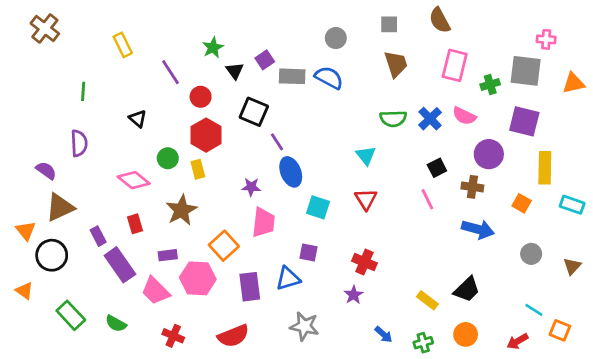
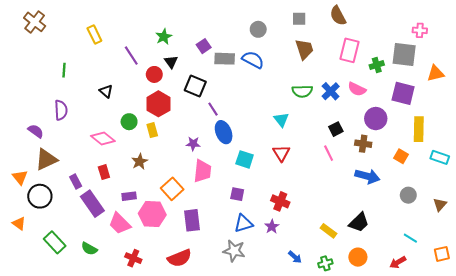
black triangle: (235, 71) -> (171, 62), moved
orange triangle: (573, 83) -> (436, 73), moved
brown star: (181, 210) -> (140, 162), size x0.7
blue triangle: (288, 278) -> (244, 223), moved
orange square: (560, 330) -> (442, 254), moved, turned -35

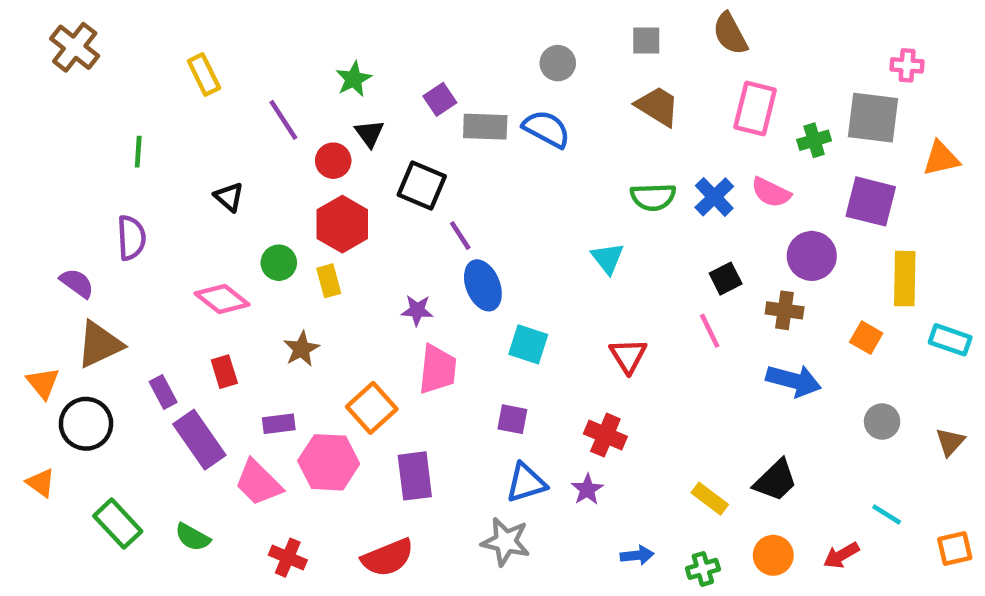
brown trapezoid: (304, 49) -> (658, 106), turned -40
red triangle: (281, 153) -> (628, 356), moved
blue arrow: (295, 257) -> (637, 555), turned -48
red arrow: (398, 262) -> (841, 555), moved

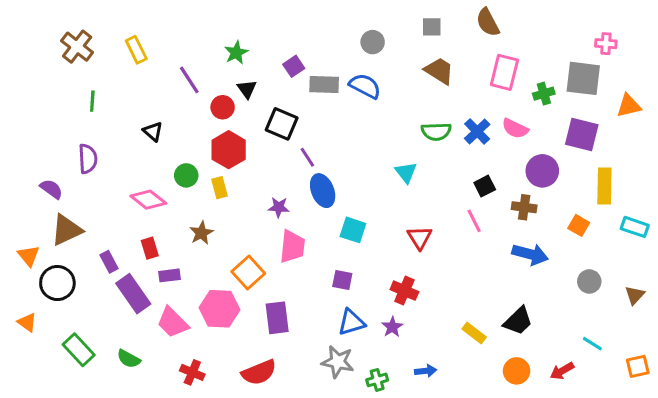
brown cross: (75, 47) -> (77, 47), moved
purple rectangle: (279, 424) -> (170, 275), moved
green cross: (703, 569) -> (377, 380), moved

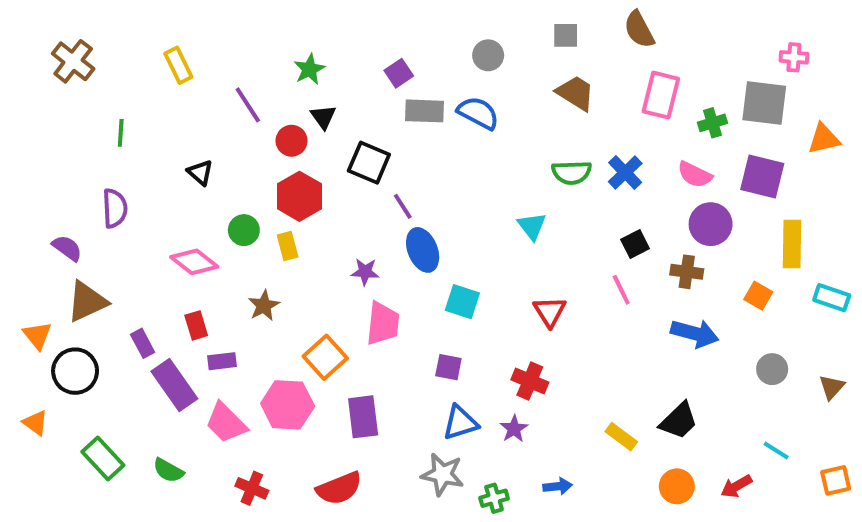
brown cross: (77, 47) -> (73, 61), moved
purple square: (294, 66) -> (399, 73), moved
pink semicircle: (515, 128) -> (695, 174), moved

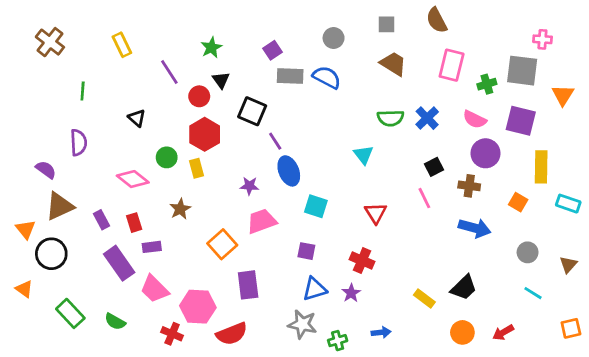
orange triangle: (824, 139) -> (563, 95), turned -45
pink trapezoid: (383, 323) -> (262, 221), turned -116
purple rectangle: (143, 343) -> (102, 220), moved
pink hexagon: (288, 405) -> (198, 307), moved
cyan line: (776, 451) -> (533, 293), moved

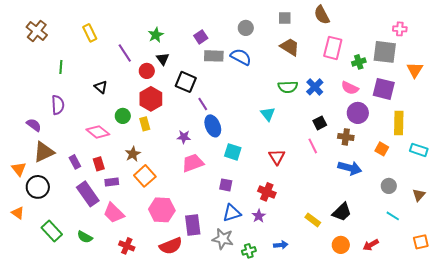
orange square: (222, 244) -> (145, 176), moved
purple rectangle: (248, 285) -> (193, 225), moved
pink hexagon: (198, 307) -> (162, 210), moved

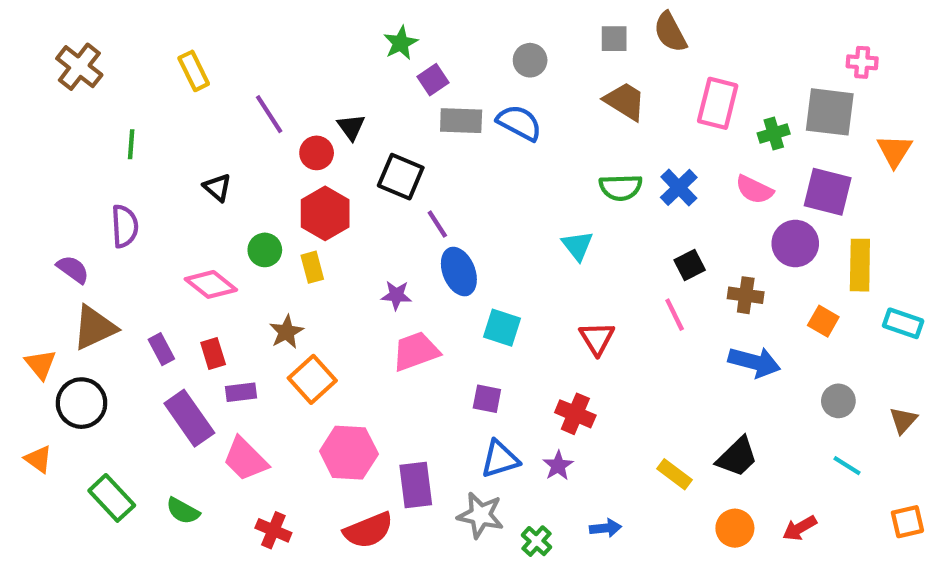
brown semicircle: (322, 15) -> (670, 32), moved
green star: (156, 35) -> (401, 43), moved
purple circle: (358, 113) -> (795, 243), moved
green cross: (249, 251) -> (537, 541), turned -32

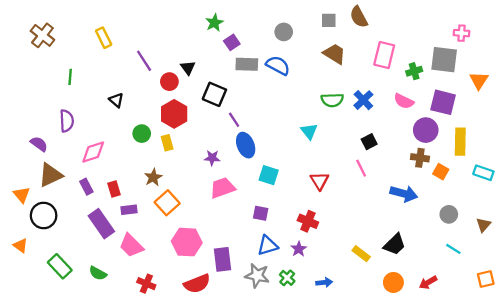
pink diamond: (211, 284) -> (93, 152), moved, turned -56
brown cross: (746, 295) -> (420, 158), moved
green cross: (537, 541) -> (287, 278), moved

